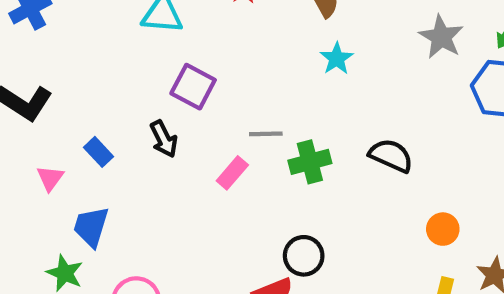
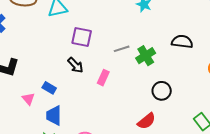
blue rectangle: (98, 152) -> (49, 88), moved
pink rectangle: (232, 173) -> (103, 78), moved
black circle: (304, 256) -> (162, 91), moved

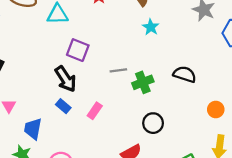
black arrow: (75, 65) -> (66, 79), size x1.4
pink rectangle: (103, 78) -> (95, 111), moved
blue rectangle: (49, 88) -> (63, 106), moved

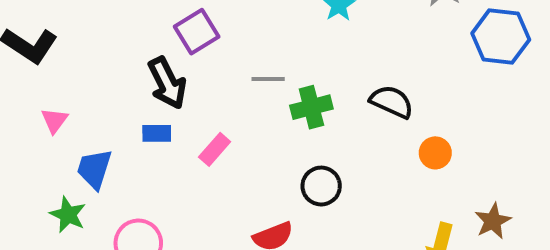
purple square: (78, 50) -> (197, 32), turned 30
blue rectangle: (63, 106) -> (157, 133), turned -48
orange circle: (216, 109) -> (435, 153), moved

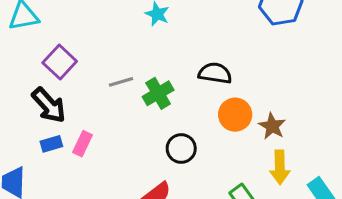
pink rectangle: (215, 149) -> (83, 144), moved
orange circle: (435, 153) -> (235, 115), moved, size x1.4
brown star: (493, 221) -> (272, 126), moved

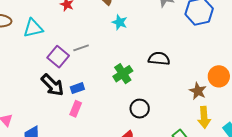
gray line: (121, 82) -> (81, 48), moved
orange circle: (235, 115) -> (219, 76), moved
blue rectangle: (51, 144) -> (77, 88), moved

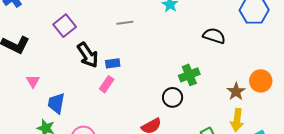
purple square: (58, 57) -> (65, 26), moved
black semicircle: (159, 59) -> (214, 36), moved
green cross: (123, 74) -> (189, 75), moved

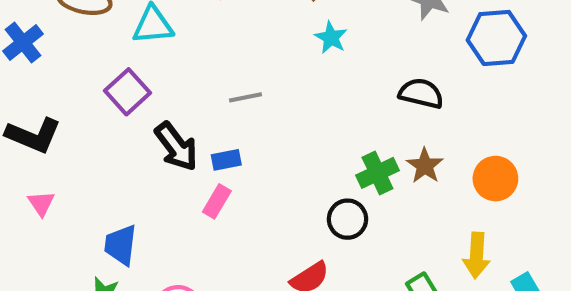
gray line: (125, 23) -> (245, 97), moved
pink triangle: (33, 81) -> (41, 203), moved
orange circle: (261, 81) -> (495, 179), moved
brown star: (236, 92) -> (425, 166), moved

